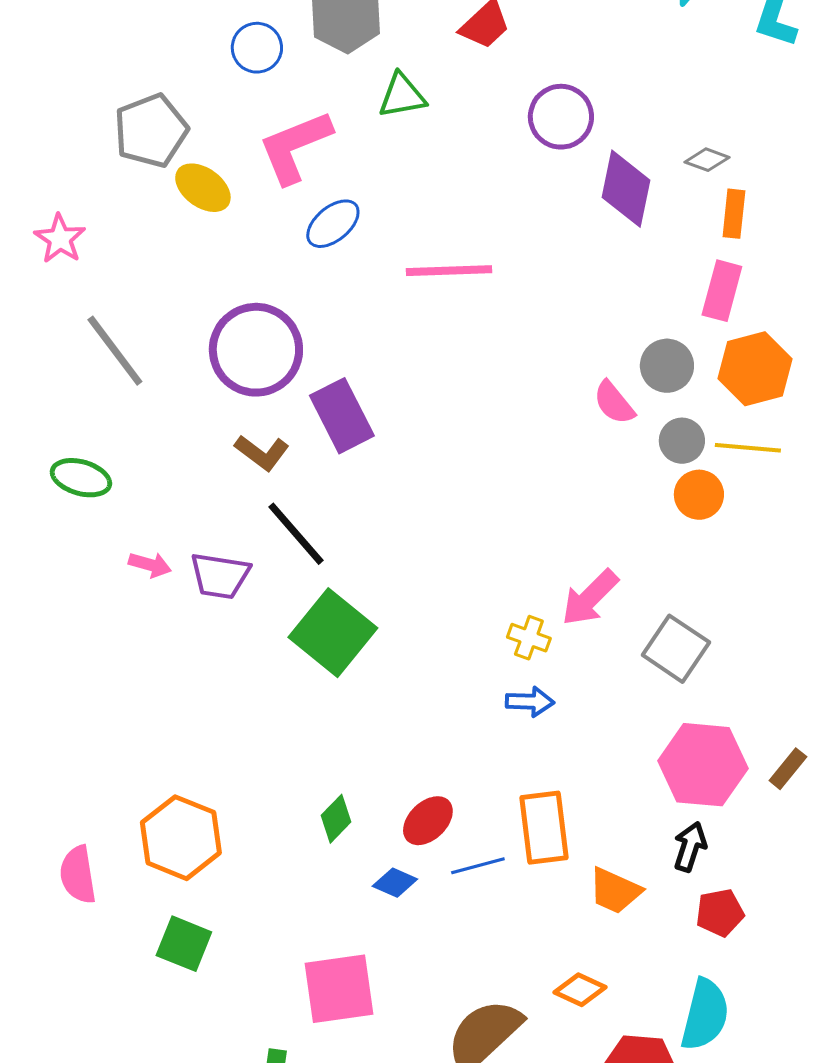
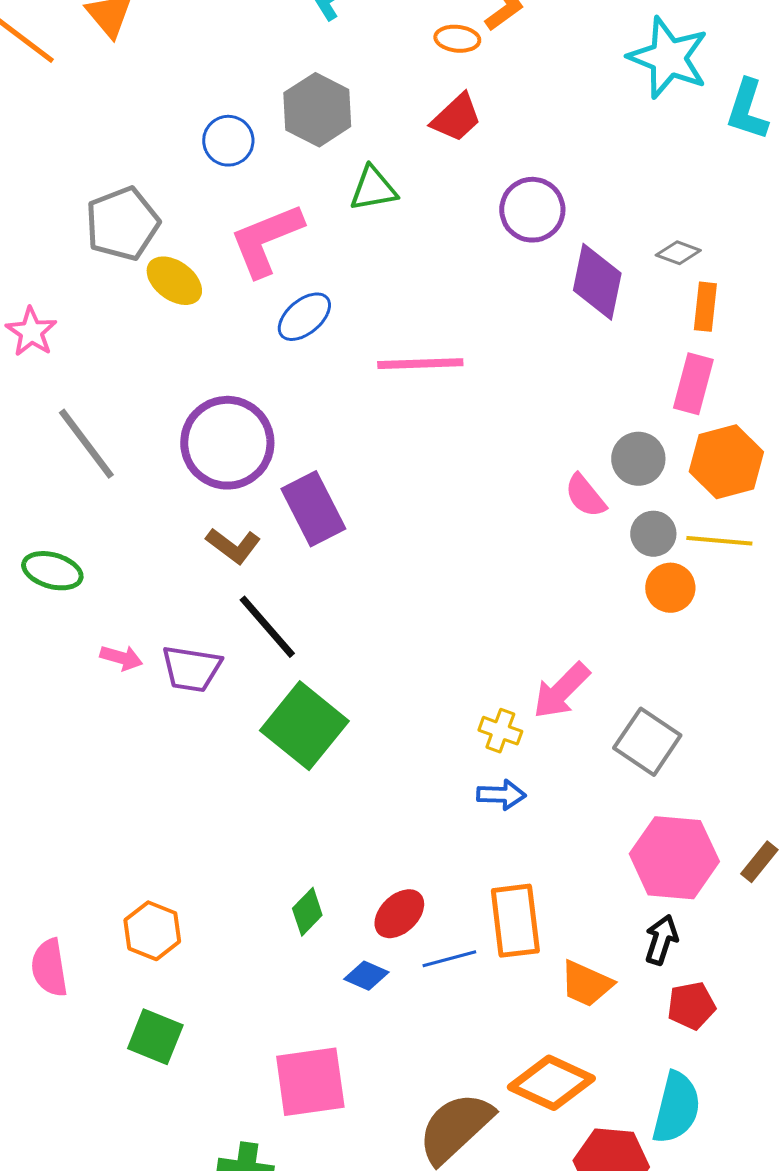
orange hexagon: (181, 838) -> (152, 931), size x0.7
orange diamond: (580, 990) -> (551, 1083), size x1.6

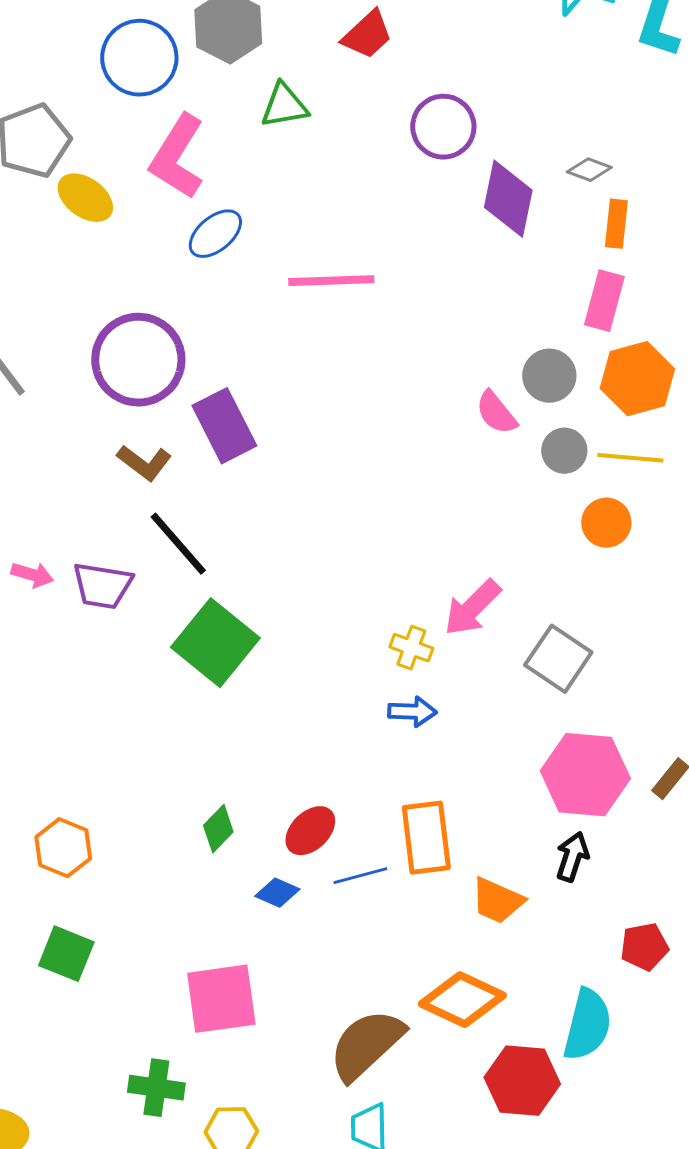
blue circle: (228, 141) -> (139, 58), size x1.5
pink L-shape: (266, 240) -> (177, 157), turned -36
orange circle: (670, 588) -> (606, 523), moved
red pentagon: (691, 1006) -> (644, 947), moved

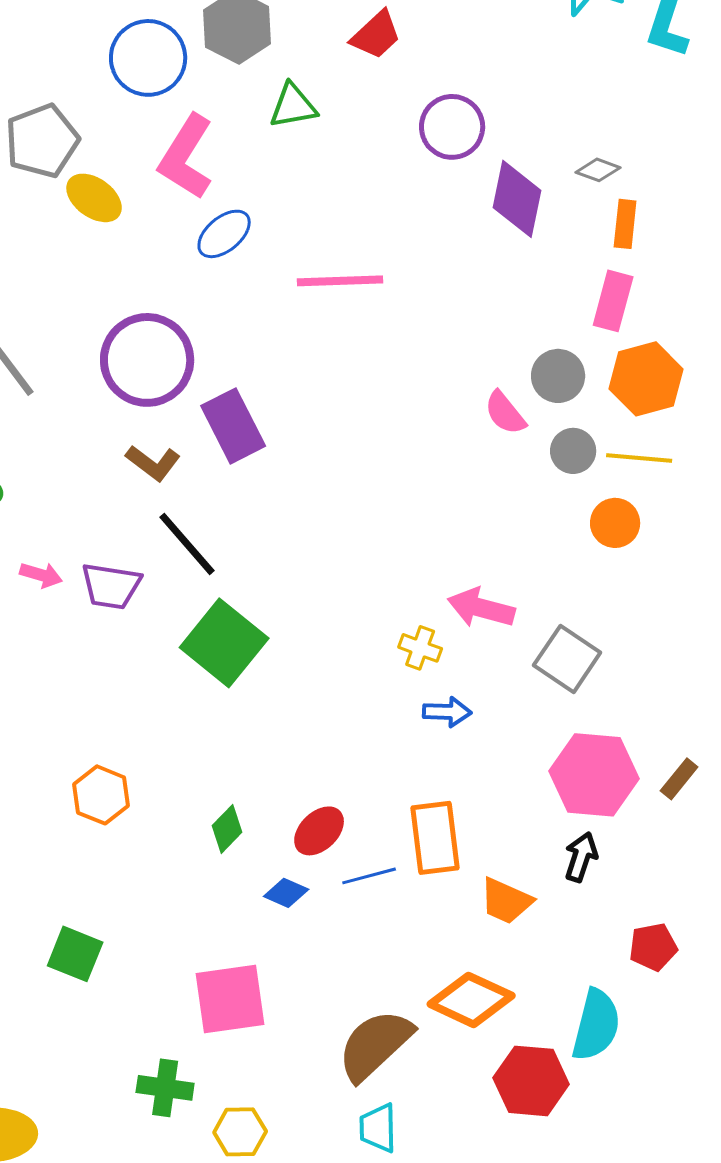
pink arrow: (472, 608) -> (481, 608), turned 60
blue arrow: (412, 712) -> (447, 712), moved
orange hexagon: (63, 848) -> (101, 795), moved

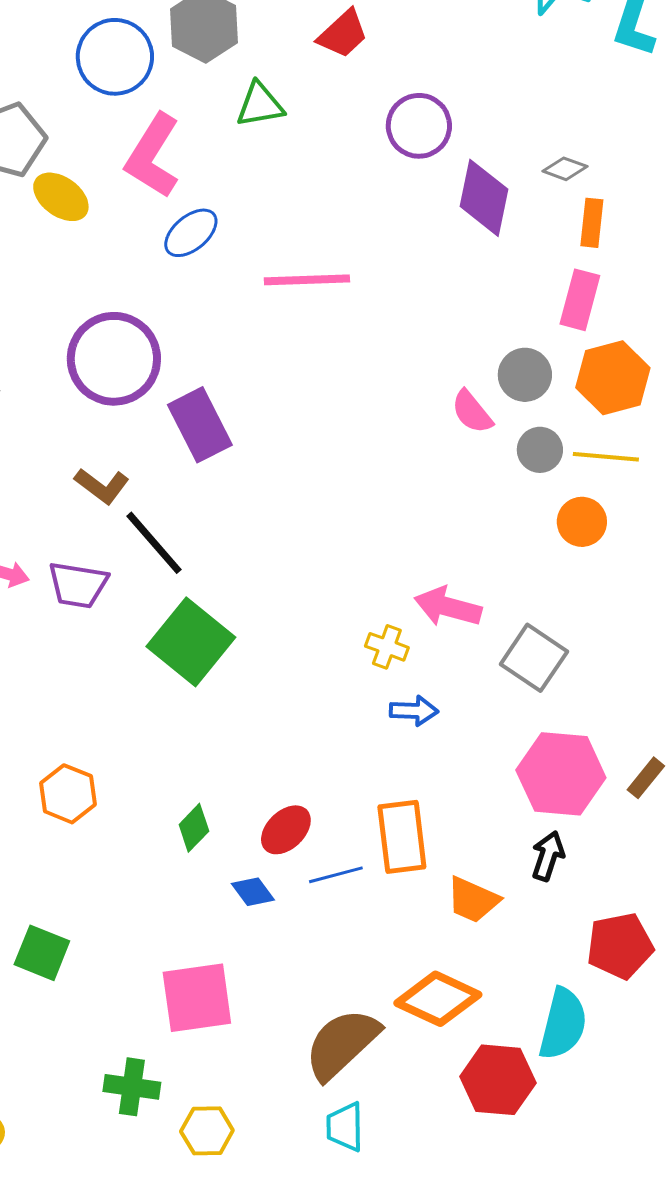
brown L-shape: (153, 463) -> (102, 486), moved
blue diamond: (286, 893) -> (253, 892), turned 30
red pentagon: (653, 947) -> (620, 946), size x1.4

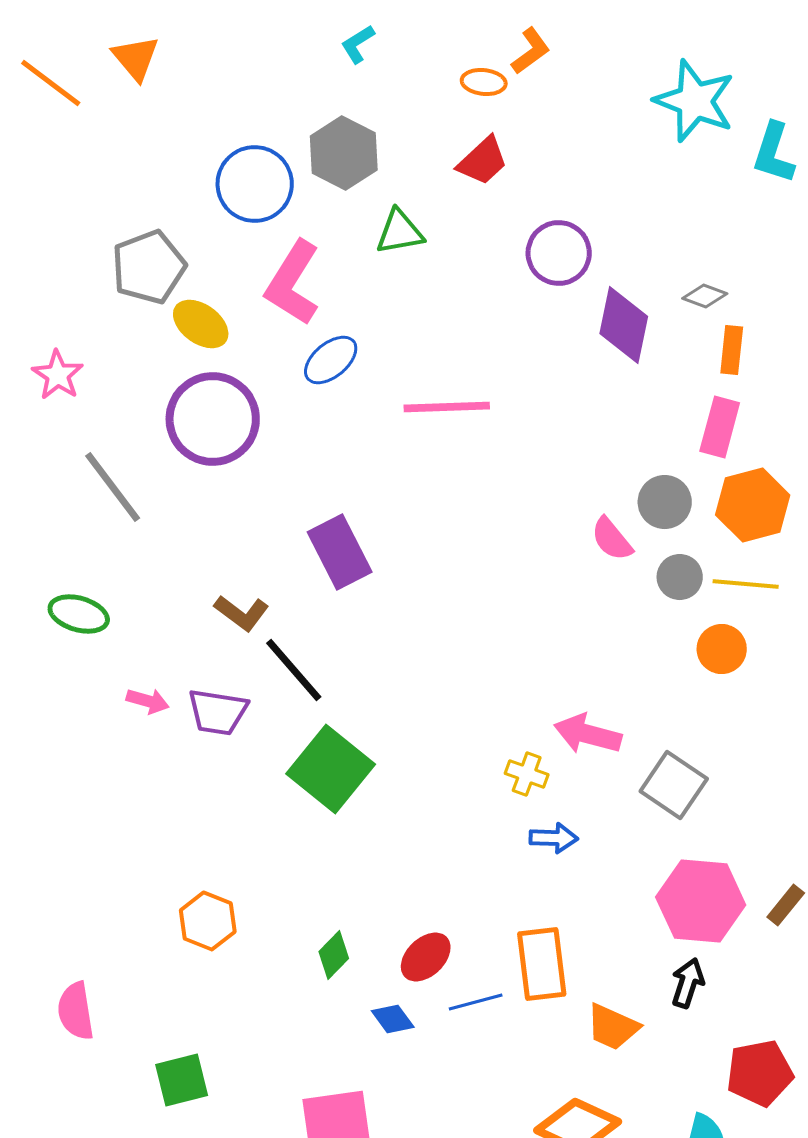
purple circle: (114, 359) -> (213, 419), moved
green square: (42, 953) -> (182, 1080), turned -36

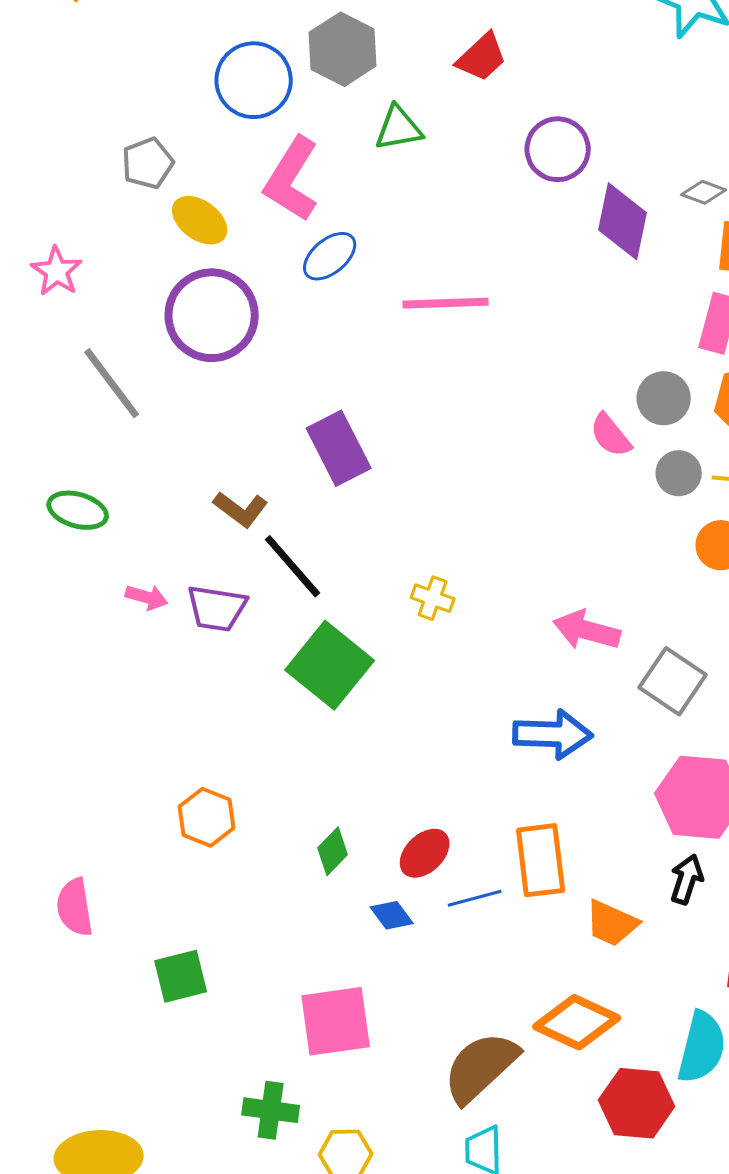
gray pentagon: (149, 267) -> (148, 163), size x0.7
yellow cross: (527, 774) -> (433, 598), moved
blue arrow: (554, 838) -> (553, 734), size x1.6

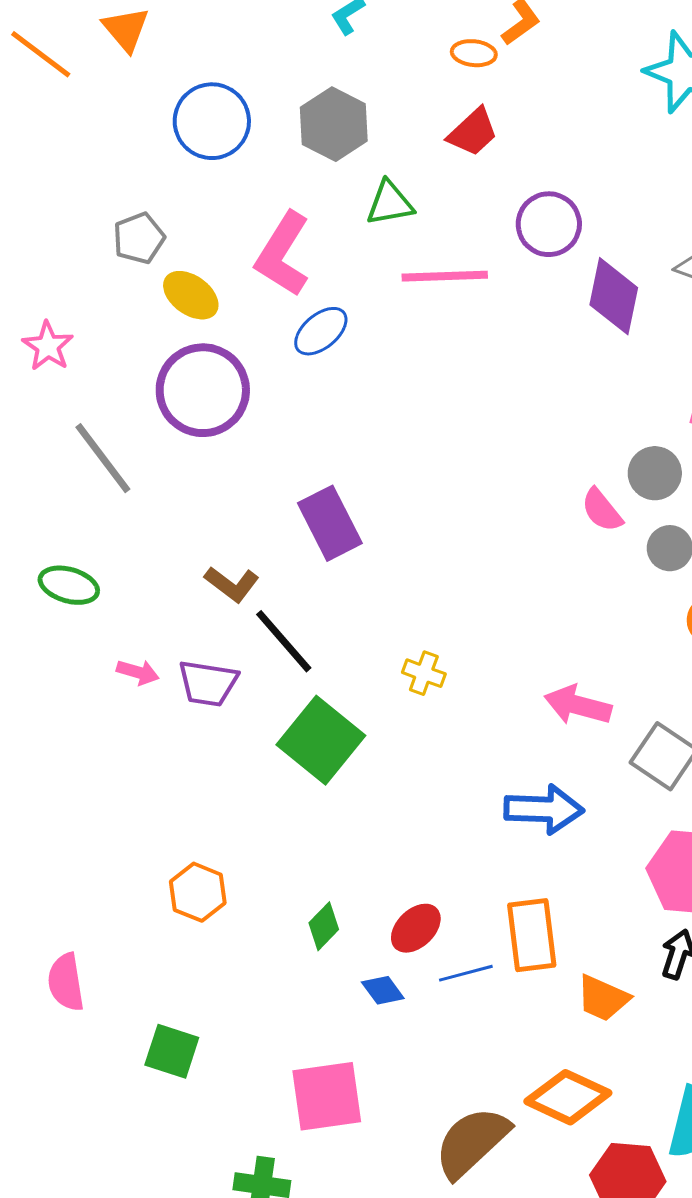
blue circle: (254, 80) -> (212, 121), moved
pink line: (446, 303) -> (445, 276), moved
green square: (181, 976) -> (172, 1051), turned 32

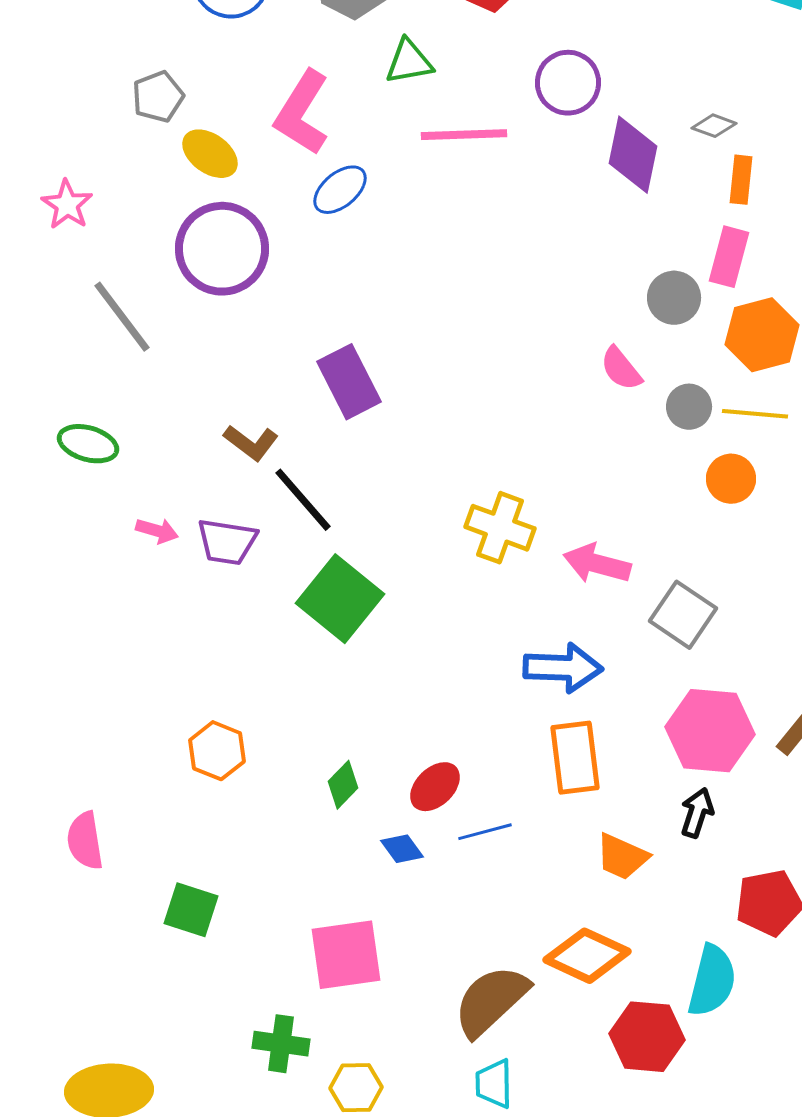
gray circle: (655, 473) -> (674, 298), moved
yellow cross: (424, 673) -> (500, 528), moved, size x1.6
orange rectangle: (532, 935) -> (575, 758), moved

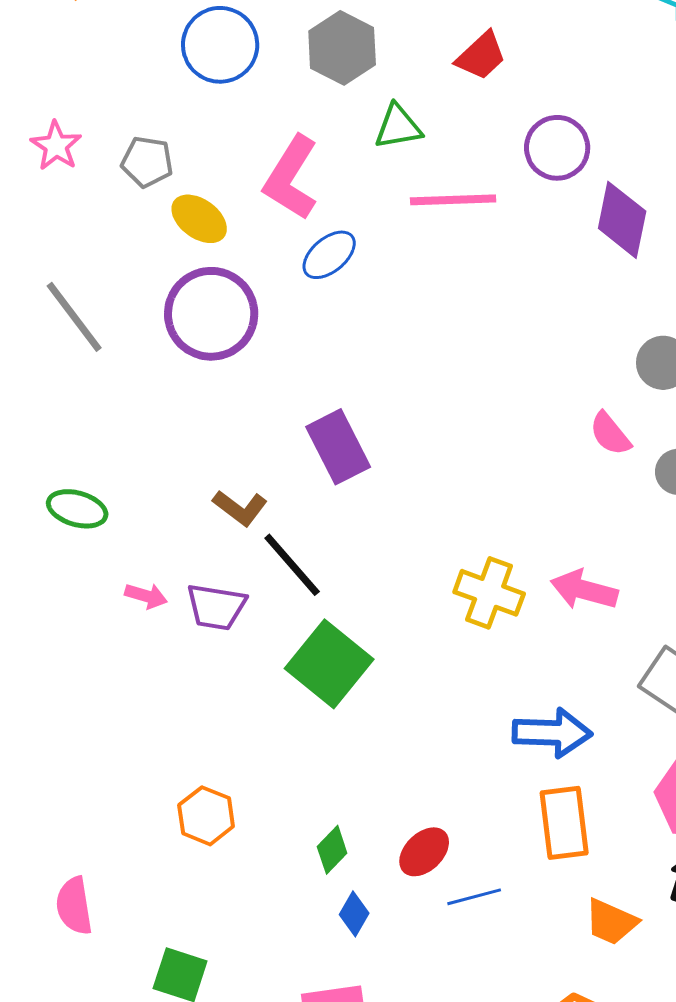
gray pentagon: (158, 97) -> (147, 162), turned 30
pink star: (67, 205) -> (56, 146), moved
gray line: (122, 317) -> (74, 317), moved
pink arrow: (597, 564) -> (584, 590), moved
blue diamond: (402, 849) -> (354, 914), moved, turned 66

